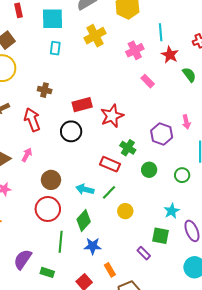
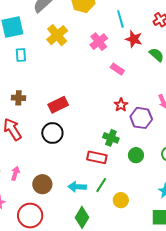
red star: (112, 116) -> (121, 105), moved, size x0.6
pink arrow: (27, 155) -> (15, 173), moved
red circle: (48, 209) -> (30, 216), moved

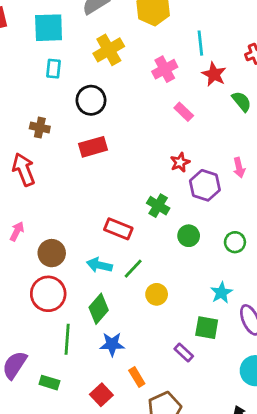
black circle: (52, 133) -> (91, 100), moved
red rectangle: (97, 157) -> (118, 229), moved
red circle: (30, 216) -> (48, 294), moved

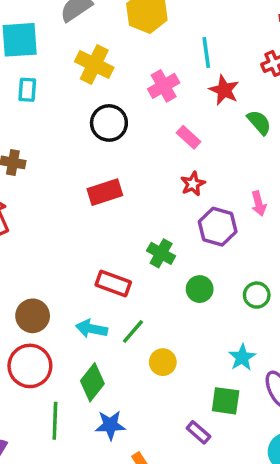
yellow cross: (109, 50) -> (94, 65), turned -32
black circle: (91, 100) -> (109, 123), moved
red rectangle: (93, 147) -> (105, 192), moved
red star: (180, 162) -> (193, 184), moved

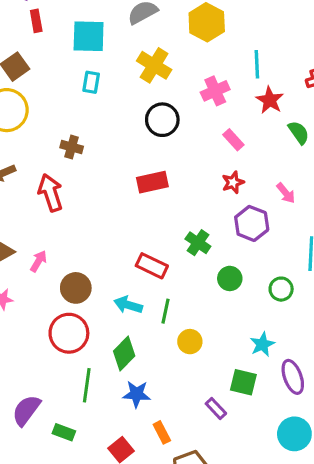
pink arrow: (259, 204) -> (286, 193), moved, turned -30
green line: (133, 332) -> (166, 311), turned -35

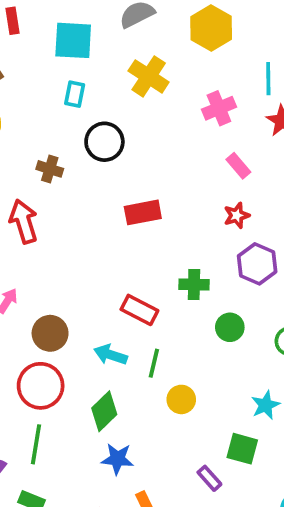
black circle: (162, 120) -> (104, 142), moved
green cross: (198, 243) -> (194, 285), turned -35
green line: (87, 385) -> (36, 444), moved

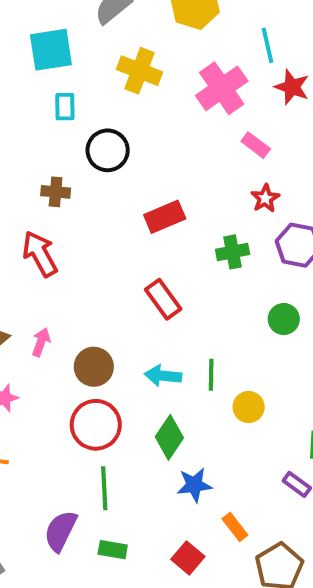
pink cross: (219, 108) -> (222, 88), size x1.4
green cross: (194, 285) -> (233, 252), moved
red rectangle: (139, 310) -> (163, 299), moved, turned 39

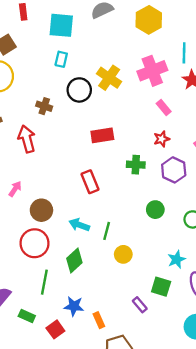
yellow cross: (140, 71) -> (109, 78), moved
blue star: (194, 485) -> (74, 306), moved
green line: (104, 488) -> (44, 282), moved
red square: (188, 558) -> (55, 329), moved

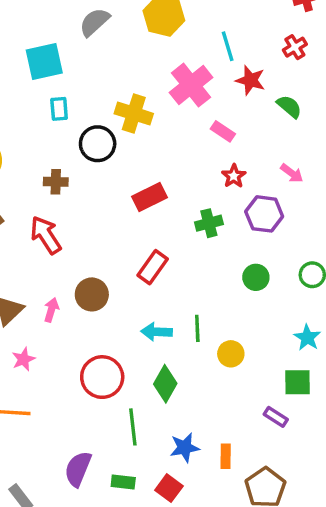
red rectangle: (90, 182) -> (153, 267), turned 75
brown circle: (41, 210) -> (92, 294), moved
orange rectangle: (99, 320) -> (226, 456), turned 42

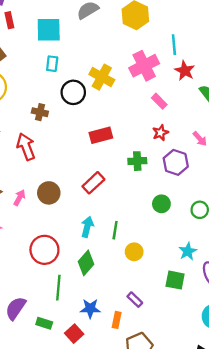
cyan arrow: (157, 332) -> (87, 227), turned 90
purple rectangle: (276, 417) -> (135, 300), moved

